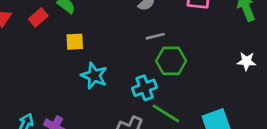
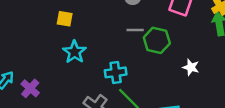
green hexagon: (171, 61) -> (157, 40), moved
white star: (247, 61) -> (191, 67), moved

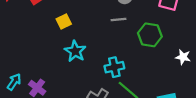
yellow square: (65, 19) -> (64, 21), turned -32
gray line: (135, 30) -> (119, 19), moved

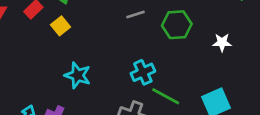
yellow square: (64, 21) -> (61, 26), moved
cyan star: (75, 51) -> (78, 75), moved

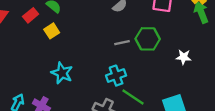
gray line: (136, 15) -> (122, 43), moved

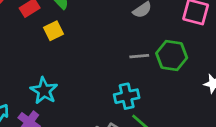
cyan star: (62, 73) -> (44, 91), moved

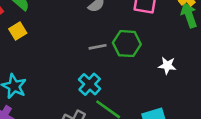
cyan cross: (127, 96) -> (90, 84), turned -30

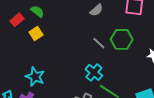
gray line: (98, 47) -> (99, 43), turned 56

